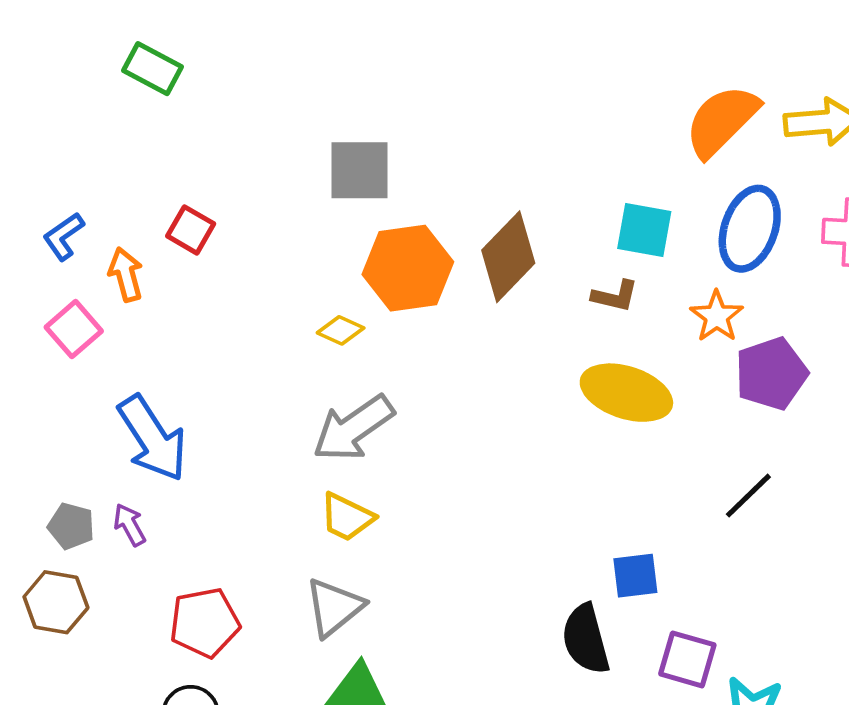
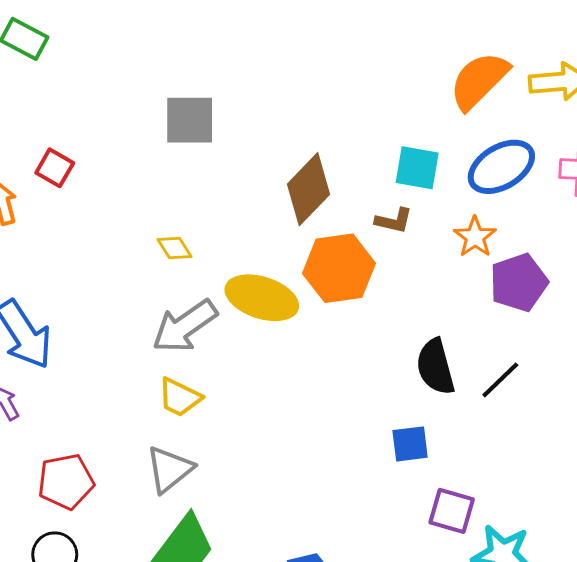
blue ellipse: (750, 229) -> (501, 167), turned 40
orange hexagon: (408, 268) -> (339, 268), moved
yellow diamond: (341, 330) -> (175, 248), turned 33
yellow ellipse: (626, 393) -> (262, 298), moved
black semicircle: (586, 639) -> (435, 367), moved

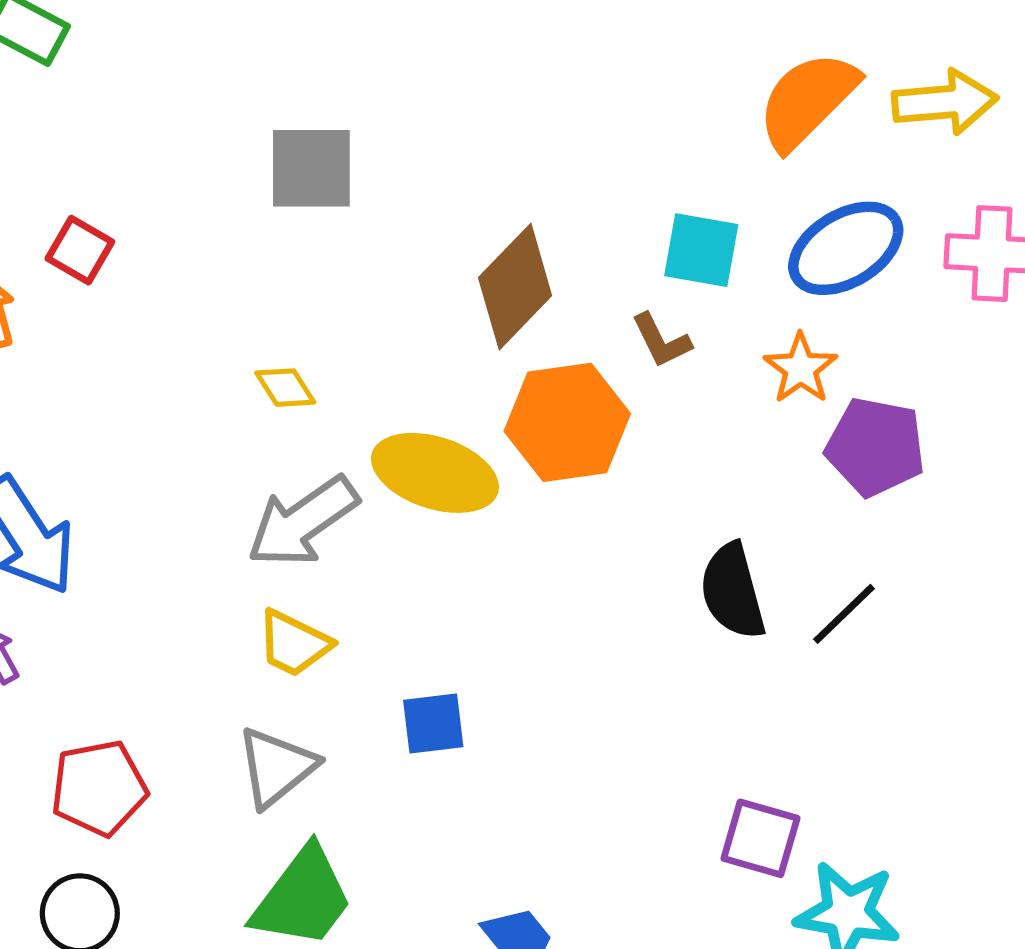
brown L-shape: (394, 221) -> (661, 341), turned 51
purple pentagon: (519, 283) -> (875, 447), turned 30
blue square: (410, 444) -> (433, 724), moved

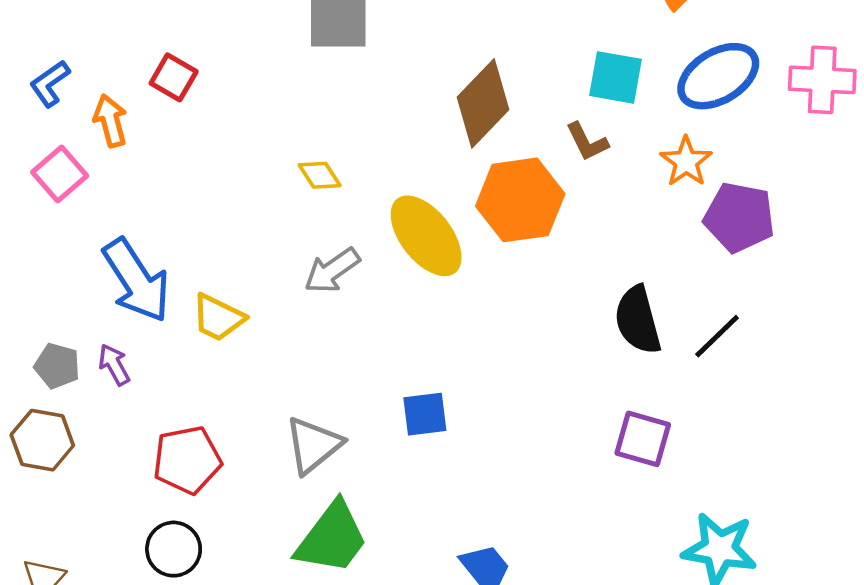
yellow ellipse: (435, 473) -> (426, 236), turned 34
gray arrow: (303, 522) -> (332, 271), size x0.7
yellow trapezoid: (294, 643) -> (218, 318), moved
purple square: (760, 838) -> (643, 439), moved

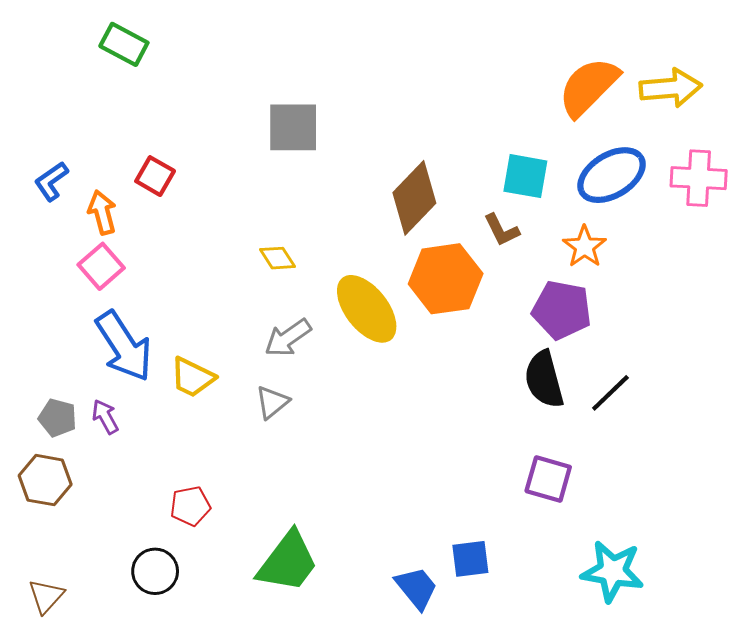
pink square: (60, 174) -> (101, 266), moved
purple pentagon: (739, 217) -> (562, 310), moved
blue square: (425, 414) -> (470, 559), moved
gray triangle: (313, 445) -> (272, 402), moved, size x0.7
red pentagon: (187, 460) -> (190, 506), moved, size x0.7

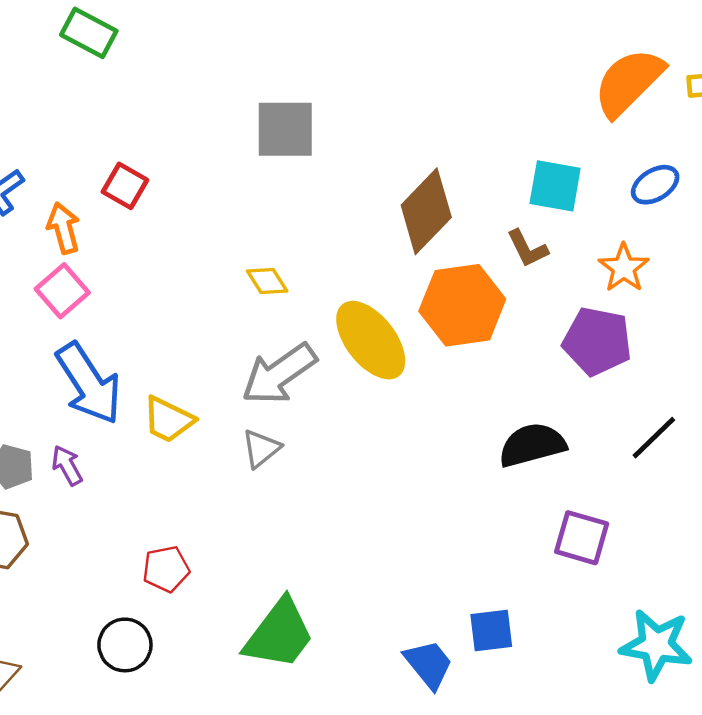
blue ellipse: (611, 175) -> (655, 185), size x0.6
gray arrow: (288, 338) -> (279, 374), size x1.4
black semicircle: (544, 379) -> (532, 445), moved, turned 90

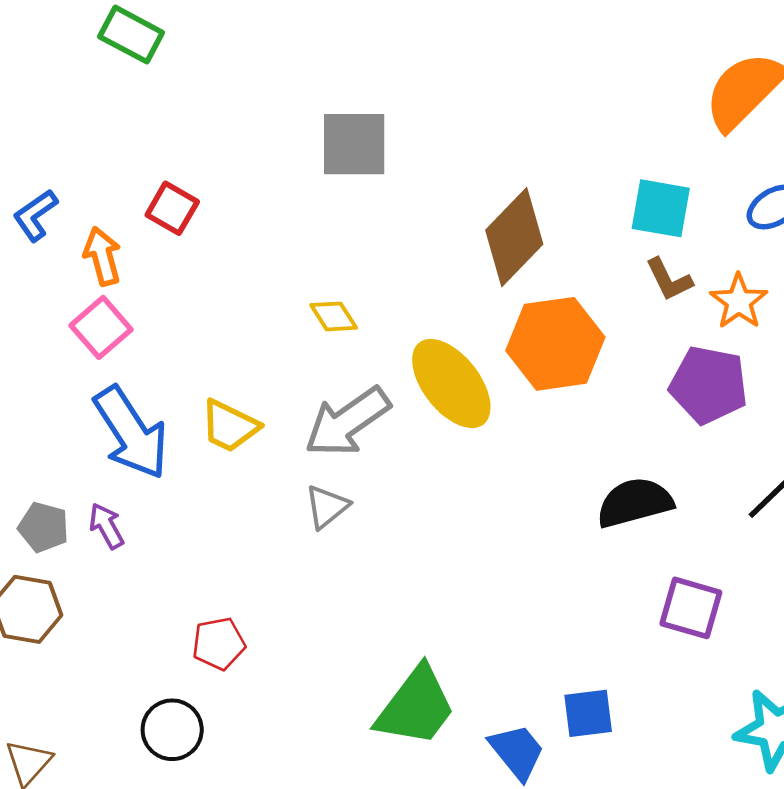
brown L-shape: (527, 249) -> (669, 280), moved
yellow trapezoid: (168, 420) -> (230, 426), moved
green trapezoid: (279, 634) -> (416, 707), moved

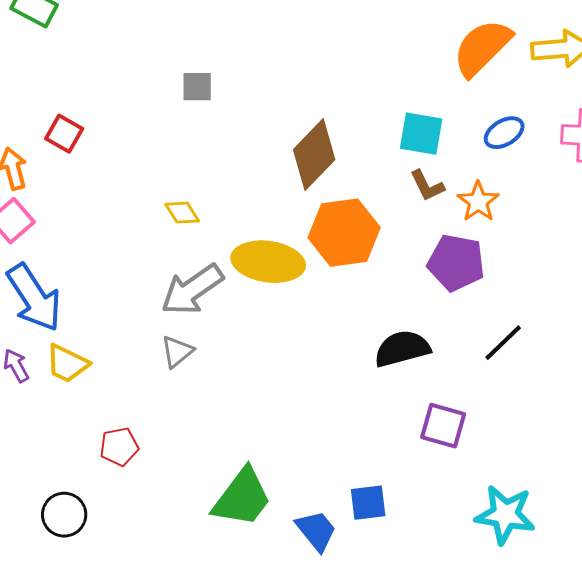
gray square: (354, 144) -> (197, 87), size x0.6
yellow ellipse: (451, 384) -> (268, 262), turned -44
yellow trapezoid: (230, 426) -> (67, 364), moved
red pentagon: (219, 644) -> (119, 447), moved

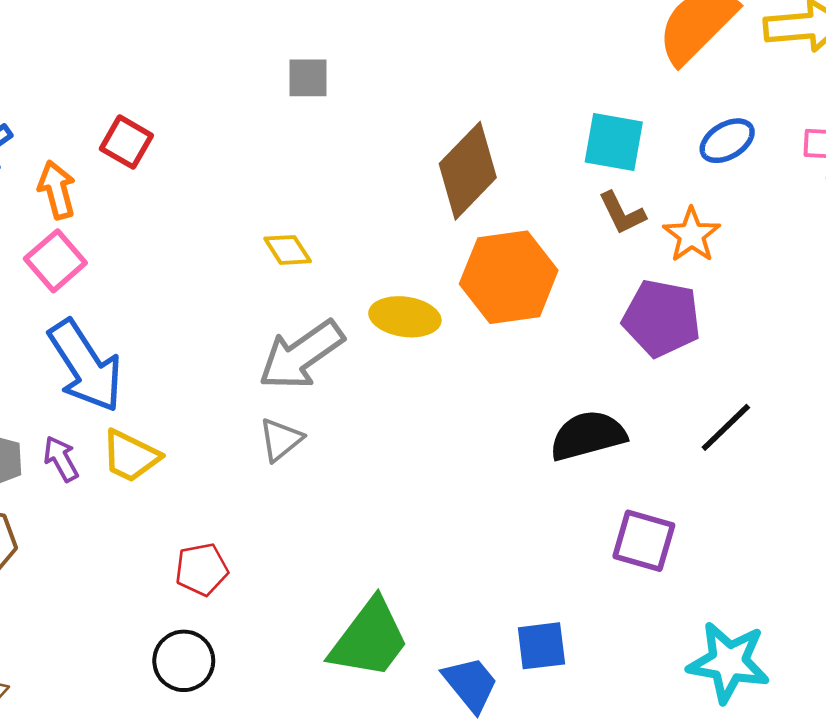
yellow ellipse: (268, 262) -> (405, 317), size x0.7
black circle: (64, 515) -> (184, 661), moved

